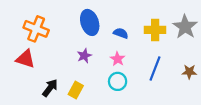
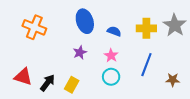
red triangle: (25, 59) -> (23, 77), moved
brown star: (189, 72) -> (173, 80), moved

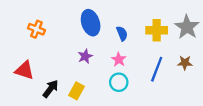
orange cross: (34, 27) -> (36, 29), size x0.7
blue semicircle: (114, 31) -> (122, 33), turned 48
red triangle: (23, 77) -> (24, 70), moved
brown star: (173, 80) -> (185, 63), moved

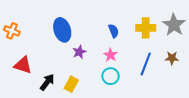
blue ellipse: (91, 23) -> (62, 30), moved
orange cross: (36, 29) -> (12, 31), moved

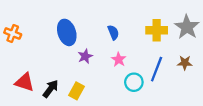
blue semicircle: (114, 31) -> (113, 32), moved
red triangle: (23, 65) -> (25, 82), moved
cyan circle: (111, 76) -> (134, 82), moved

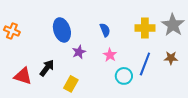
black arrow: (51, 89) -> (47, 68), moved

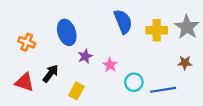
blue semicircle: (105, 30) -> (123, 22), moved, size x1.6
orange cross: (12, 31) -> (27, 42), moved
pink star: (110, 55) -> (110, 65), moved
blue line: (145, 64) -> (163, 90), moved, turned 60

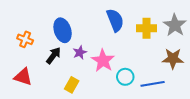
brown star: (185, 63) -> (173, 59), size x1.5
pink star: (110, 65) -> (103, 61), size x1.6
black arrow: (51, 74) -> (53, 56), moved

